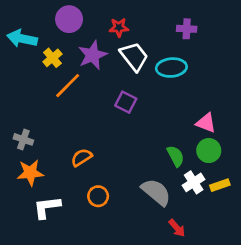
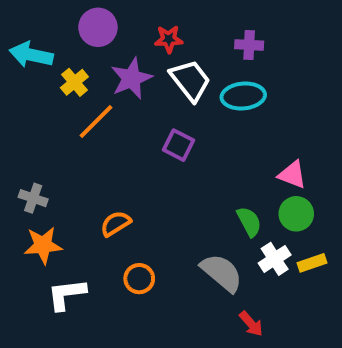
purple cross: (187, 29) -> (249, 45), moved

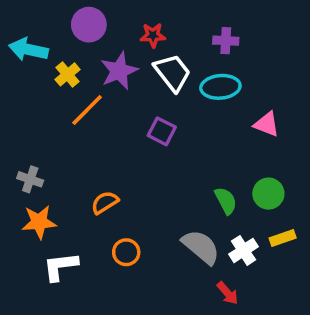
pink triangle: (292, 175) -> (267, 124), moved
white cross: (275, 259) -> (244, 250), moved

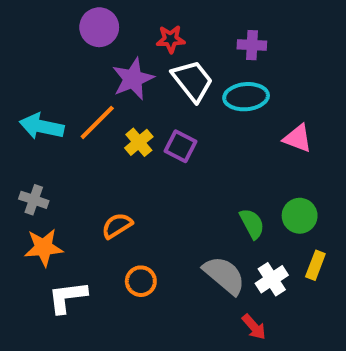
cyan arrow: (28, 50) -> (42, 126), moved
yellow cross: (68, 74) -> (139, 142), moved
yellow rectangle: (283, 238) -> (315, 265), turned -50

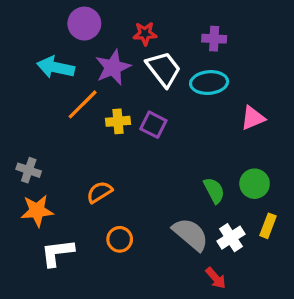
cyan arrow: (42, 126) -> (56, 67), moved
pink triangle: (298, 138) -> (253, 118), turned -44
yellow cross: (139, 142) -> (118, 121), turned 35

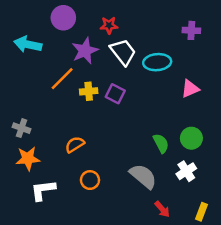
purple cross: (214, 39) -> (191, 30), moved
cyan arrow: (56, 67) -> (28, 44), moved
yellow rectangle: (268, 226) -> (202, 212), moved
white cross: (231, 238) -> (186, 171), moved

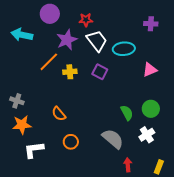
purple square: (115, 94) -> (100, 72), moved
orange semicircle: (75, 145) -> (59, 114), turned -98
red arrow: (162, 209) -> (128, 165), turned -144

